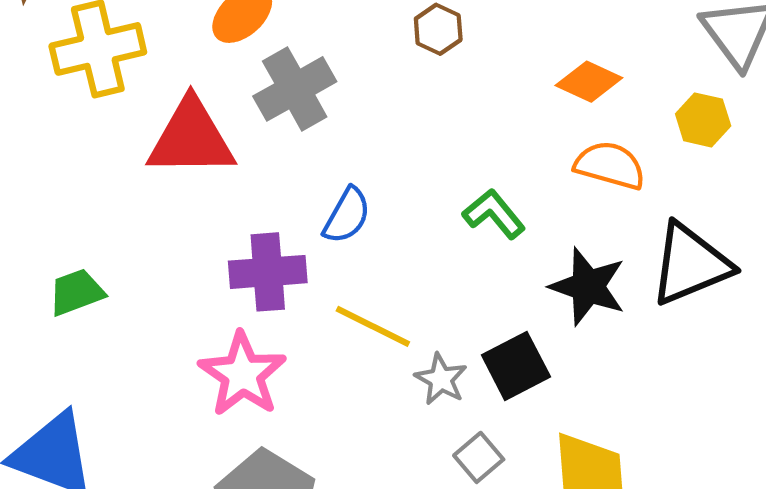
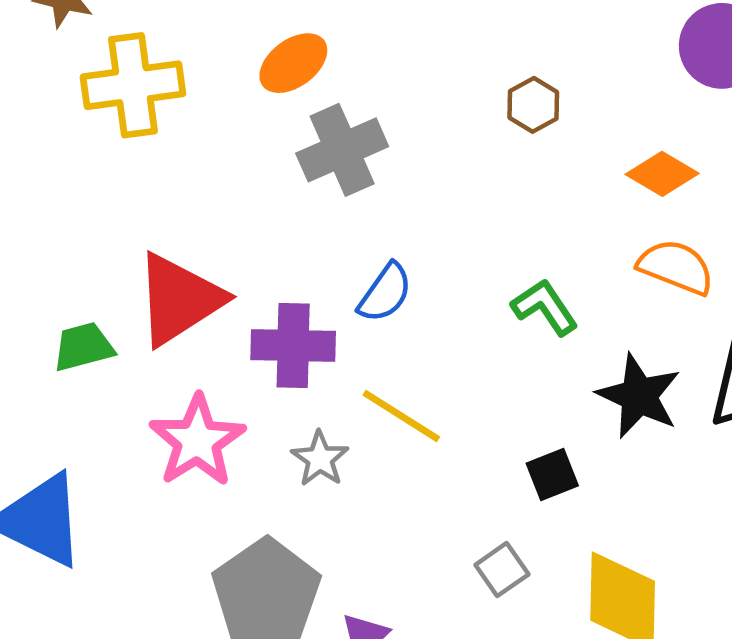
brown hexagon: (438, 29) -> (533, 105), moved
red triangle: (191, 138) -> (179, 299), moved, turned -38
black square: (516, 366) -> (552, 474), size x0.7
pink star: (242, 374) -> (197, 441), moved
gray star: (441, 379) -> (320, 459), moved

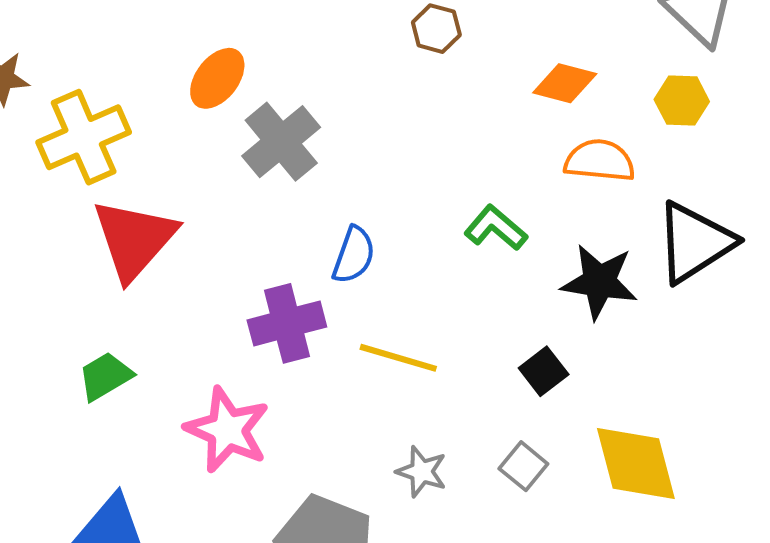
brown hexagon: (533, 105) -> (436, 29), moved
red triangle: (179, 299) -> (134, 239), moved
gray star: (320, 459) -> (422, 472), moved

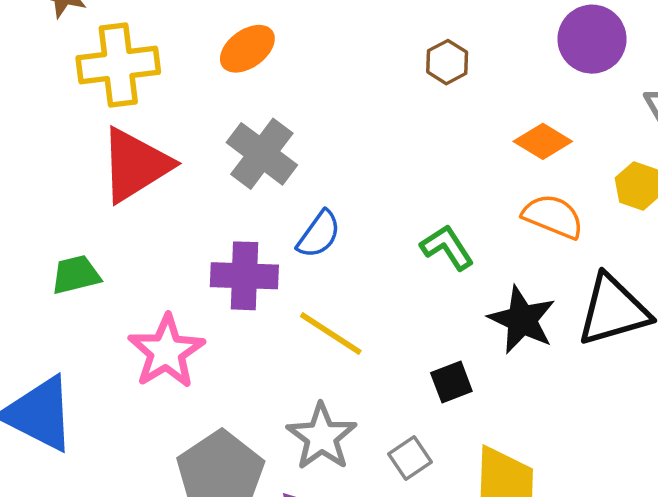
gray cross: (281, 142) -> (262, 154), moved, turned -30
gray star: (422, 472) -> (322, 437), size x1.5

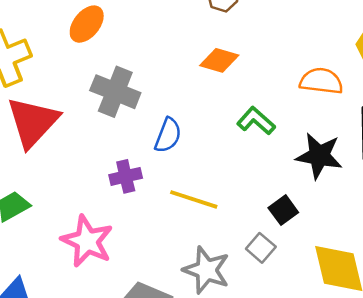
orange diamond: (543, 141) -> (219, 60), moved
purple cross: (244, 276) -> (126, 176), size x0.7
gray square: (410, 458) -> (261, 248), moved

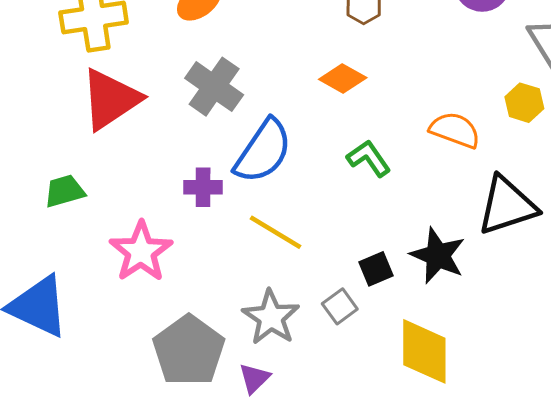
blue semicircle: (168, 135) -> (263, 151), size x1.6
black star: (319, 156) -> (438, 256), moved

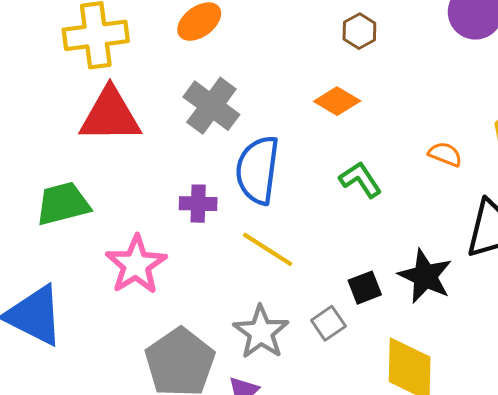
red triangle: (110, 99) -> (110, 115), turned 32
orange semicircle: (455, 130) -> (445, 154), size x0.7
blue semicircle: (263, 151) -> (258, 170), turned 152
green trapezoid: (64, 191) -> (63, 204), size x1.4

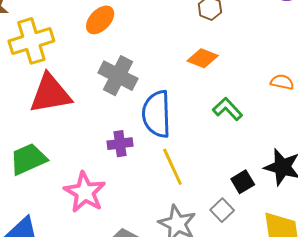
yellow line: (268, 249) -> (172, 167), turned 42

